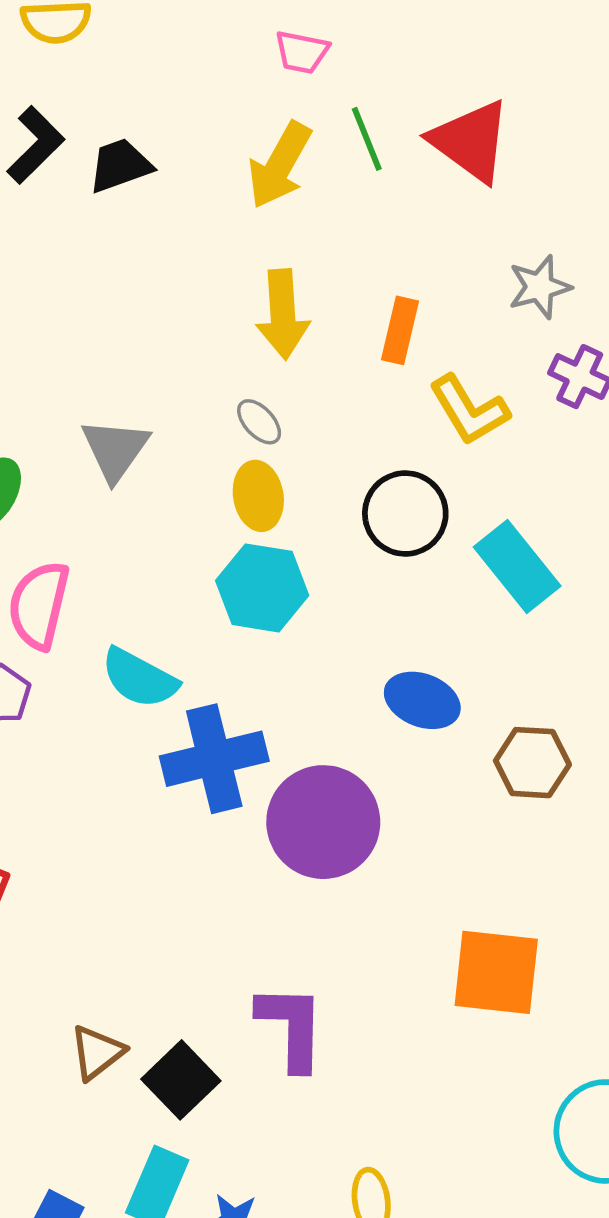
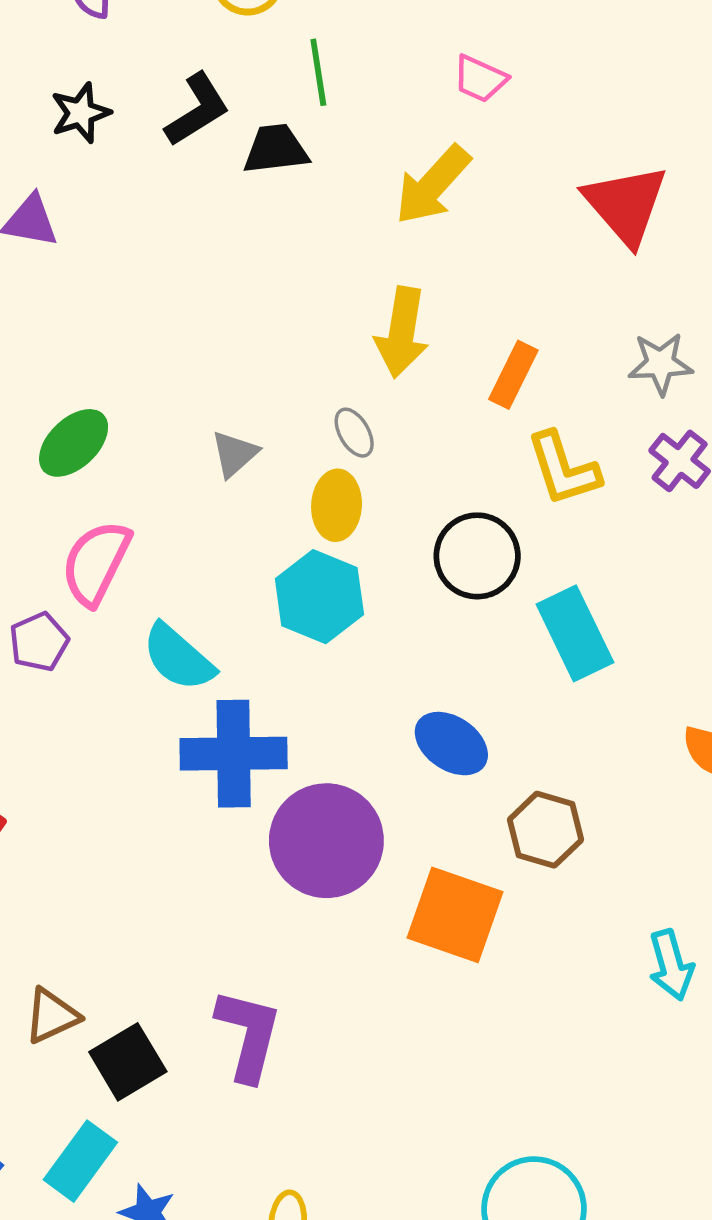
green line: (367, 139) -> (318, 72), moved
gray triangle: (115, 450) -> (234, 454), moved, size x0.7
orange square: (496, 972) -> (455, 915), moved

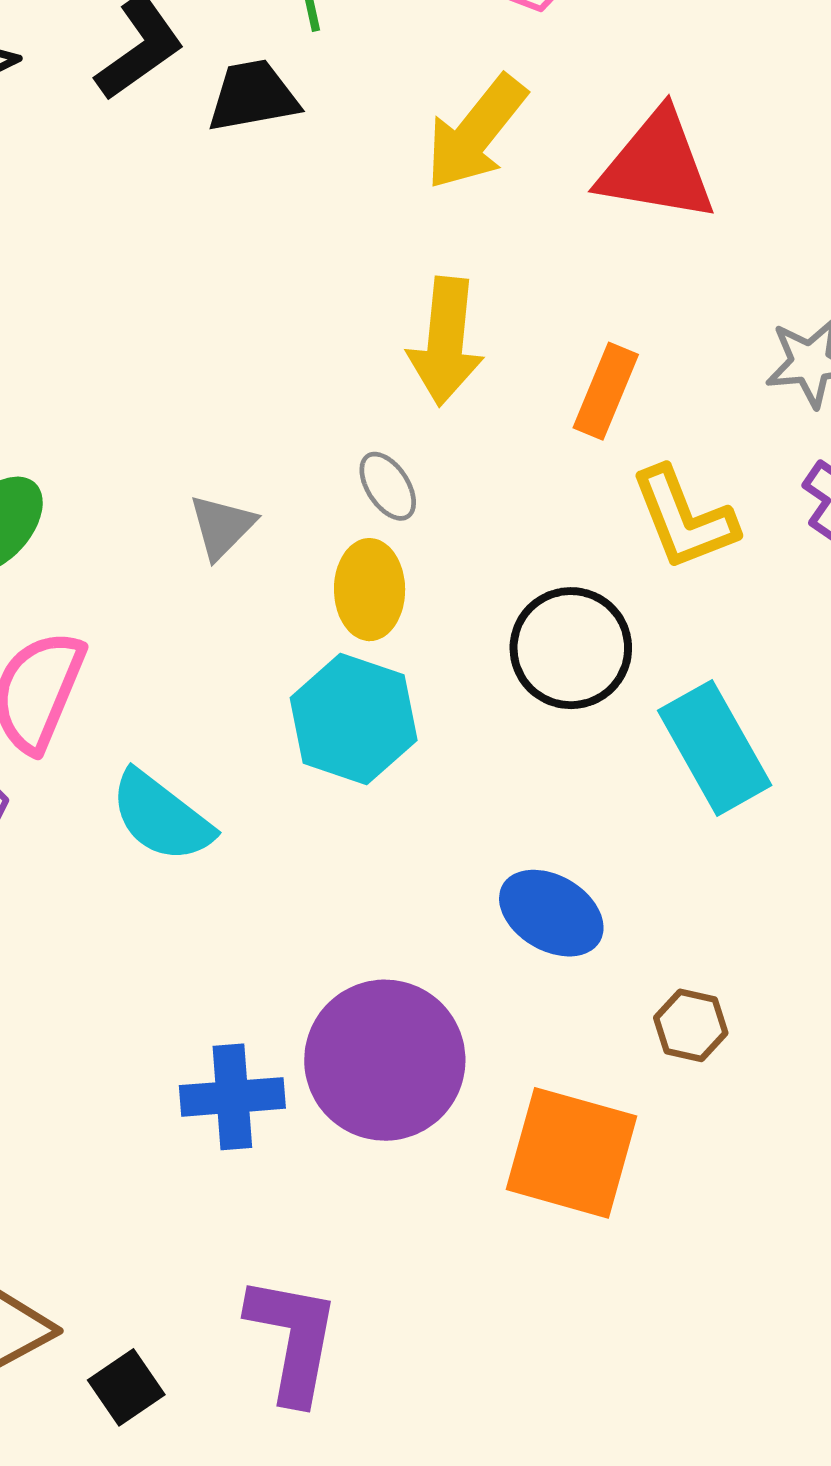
red triangle: (626, 205) -> (657, 166), moved, turned -36
blue cross: (234, 754) -> (232, 1097), moved, size x0.7
brown hexagon: (545, 830) -> (691, 1025), size x0.7
black square: (128, 1062) -> (126, 1387), size x0.7

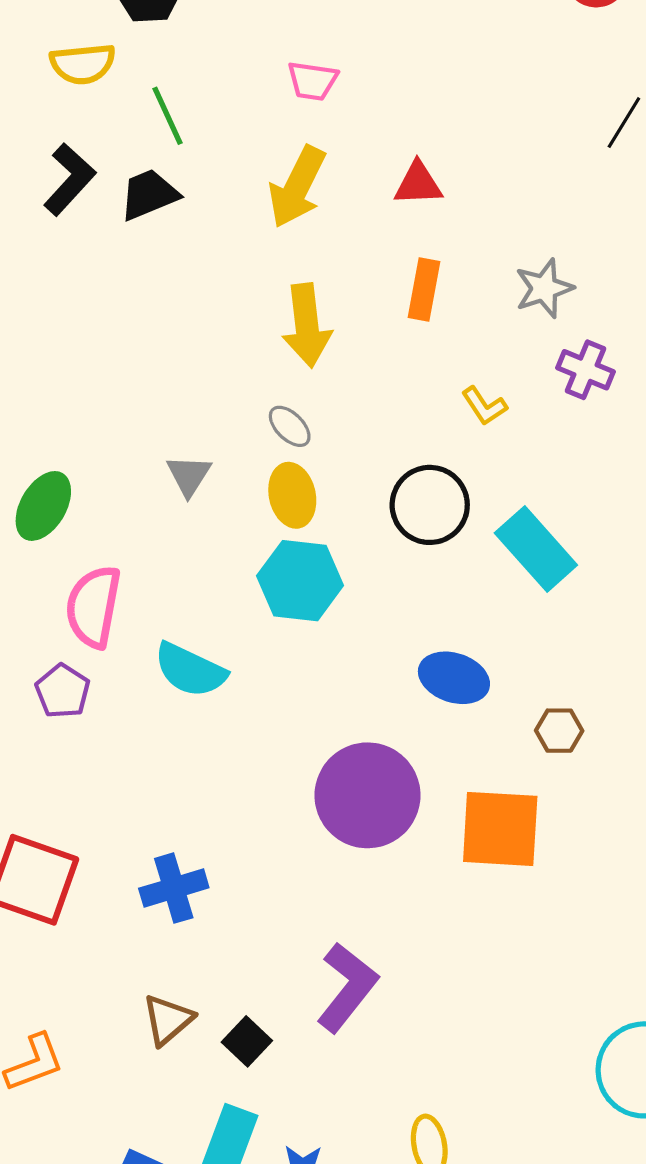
red triangle: (657, 166) -> (418, 184), size x0.6
orange rectangle: (606, 391) -> (424, 289), moved
yellow L-shape: (684, 518) -> (484, 406), size x0.6
blue cross: (232, 1097) -> (174, 888), moved
purple L-shape: (293, 1339) -> (347, 987), turned 40

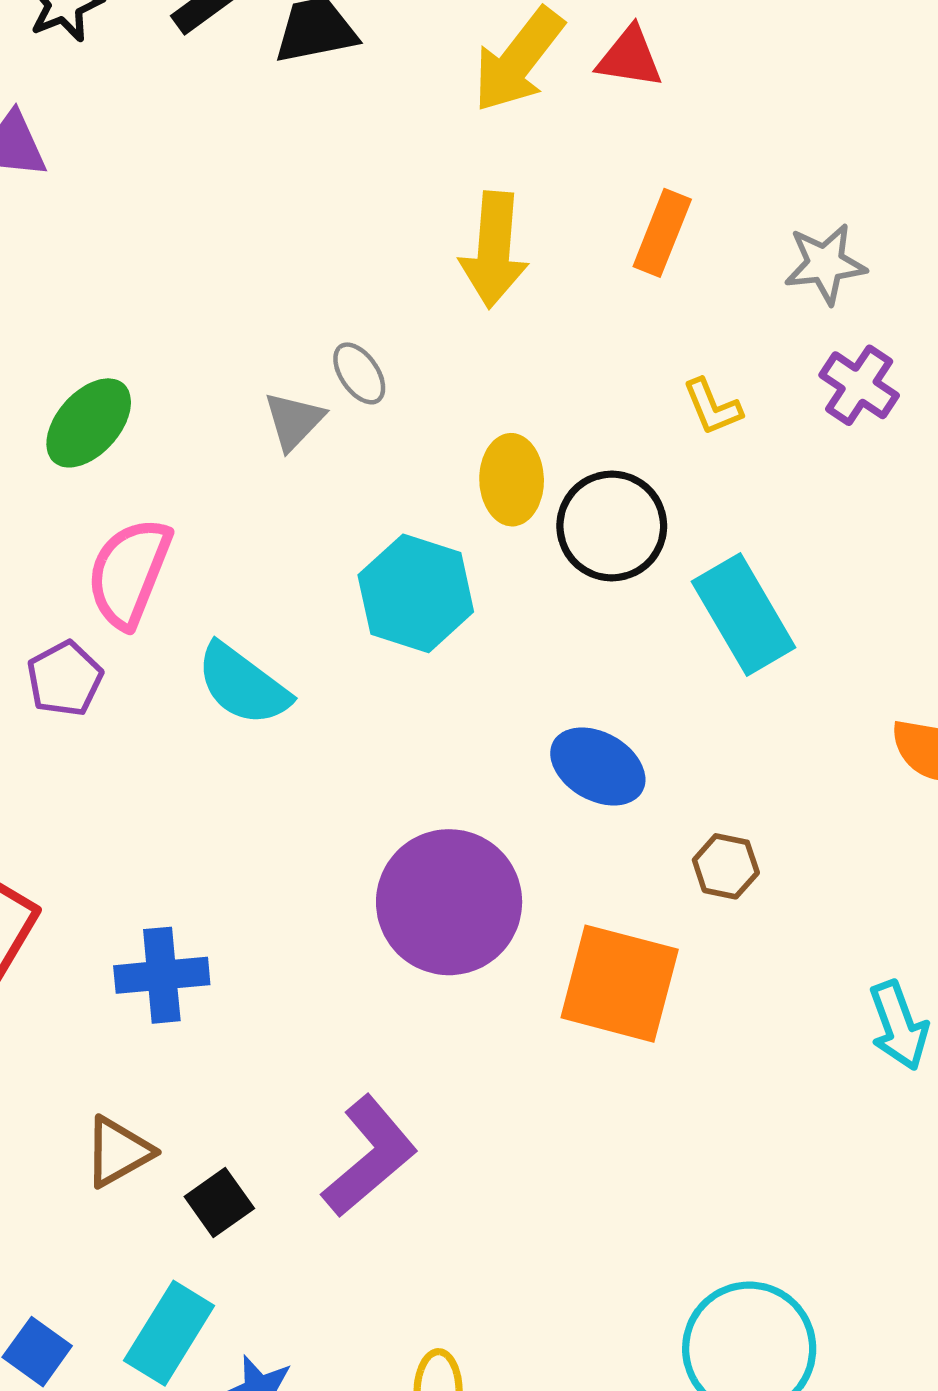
red triangle: (418, 184) -> (630, 57), moved
gray ellipse: (290, 426) -> (359, 373), moved
yellow ellipse: (292, 495) -> (512, 480), moved

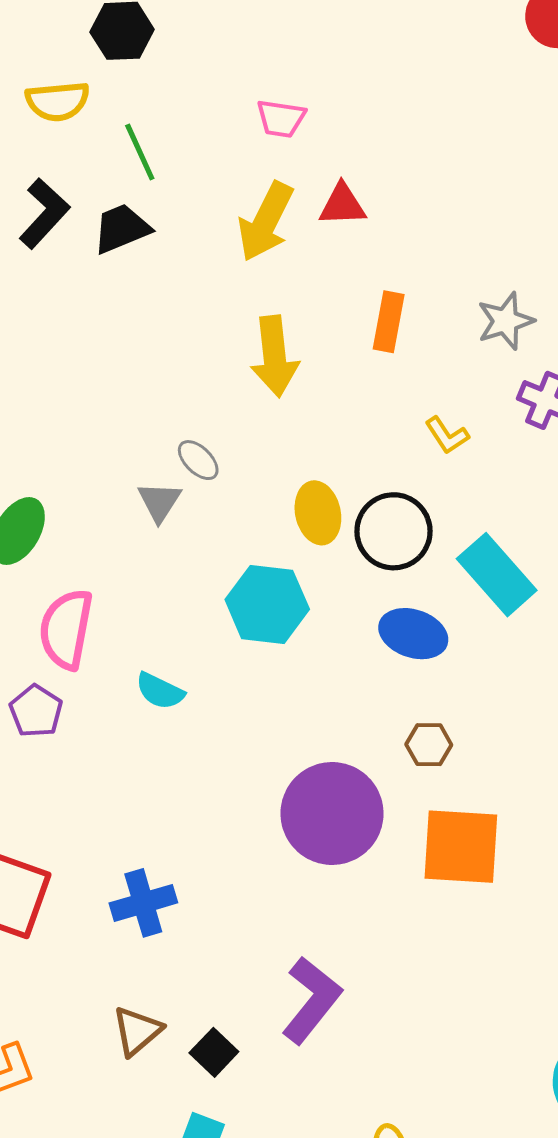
cyan semicircle: (243, 685) -> (160, 691), size x0.7
blue ellipse: (598, 766) -> (413, 634), moved
brown hexagon: (726, 866) -> (429, 745), moved

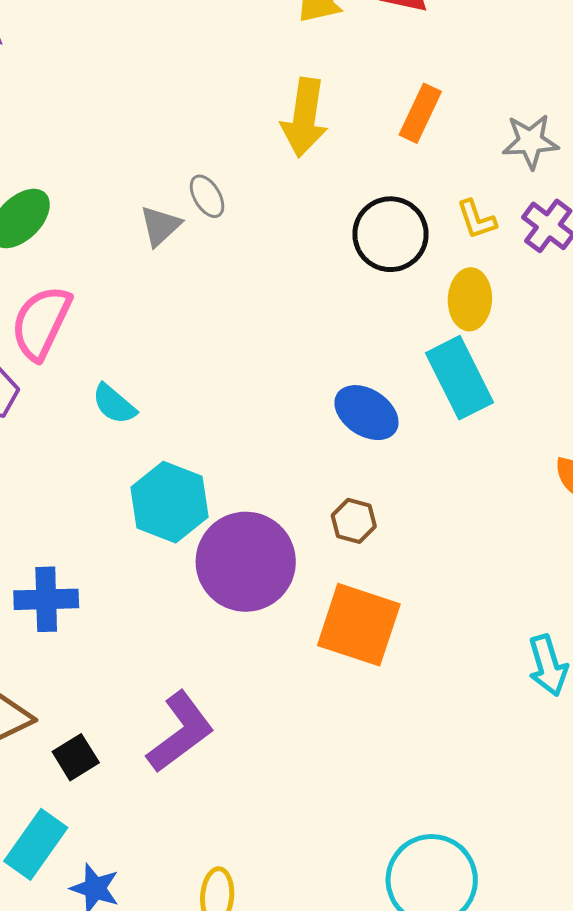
yellow L-shape: (447, 435) -> (477, 219), moved
yellow ellipse: (318, 513) -> (470, 299), moved
black circle: (394, 531) -> (390, 234), moved
cyan hexagon: (267, 604) -> (170, 502), moved

